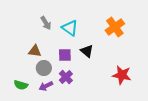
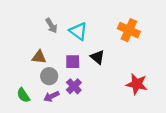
orange cross: (115, 27) -> (129, 30), turned -30
green semicircle: (21, 85) -> (23, 95), turned 40

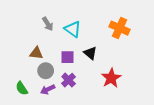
red star: (137, 84) -> (111, 78), moved, turned 30

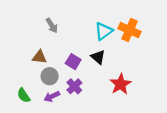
cyan triangle: (73, 29) -> (104, 31), moved, turned 48
purple square: (67, 57) -> (73, 62), turned 32

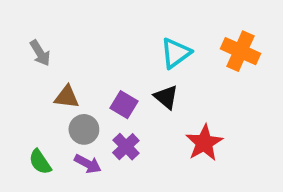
gray arrow: (52, 26) -> (40, 53), moved
orange cross: (130, 30) -> (241, 51), moved
purple arrow: (52, 96) -> (88, 164), turned -126

